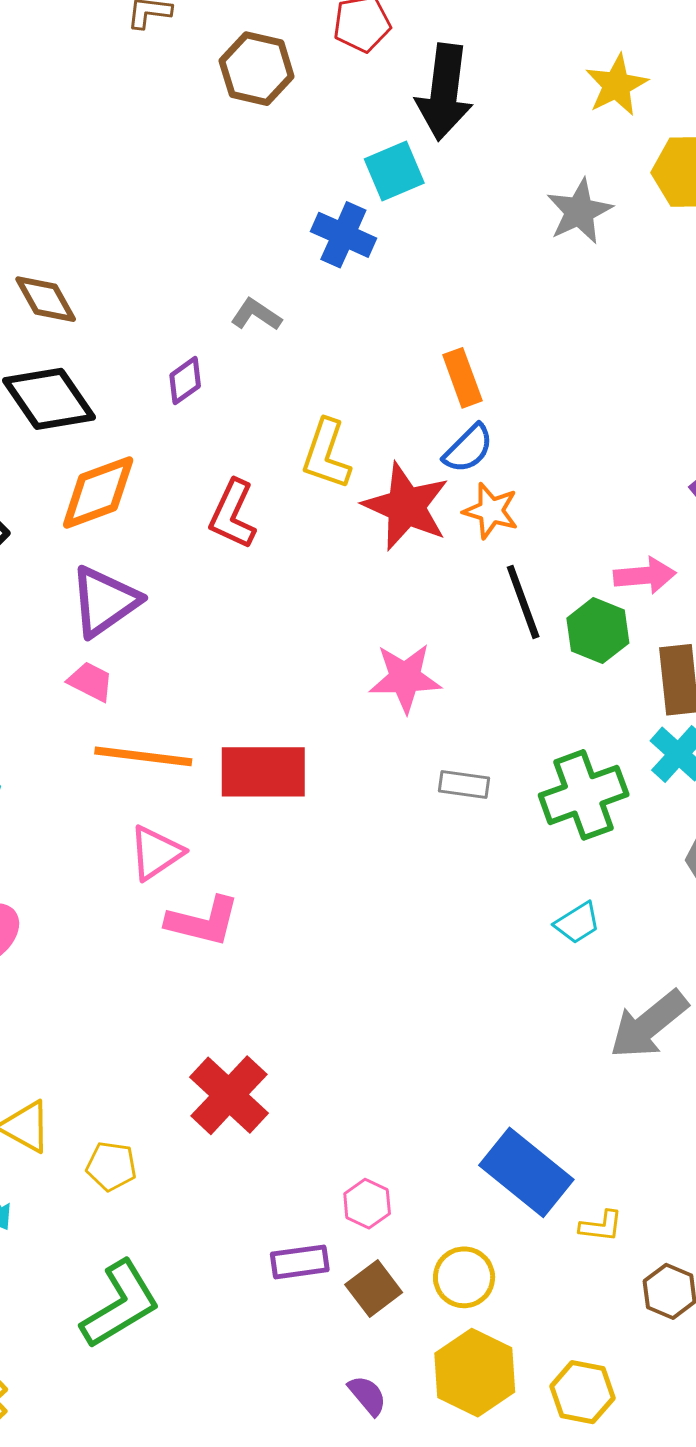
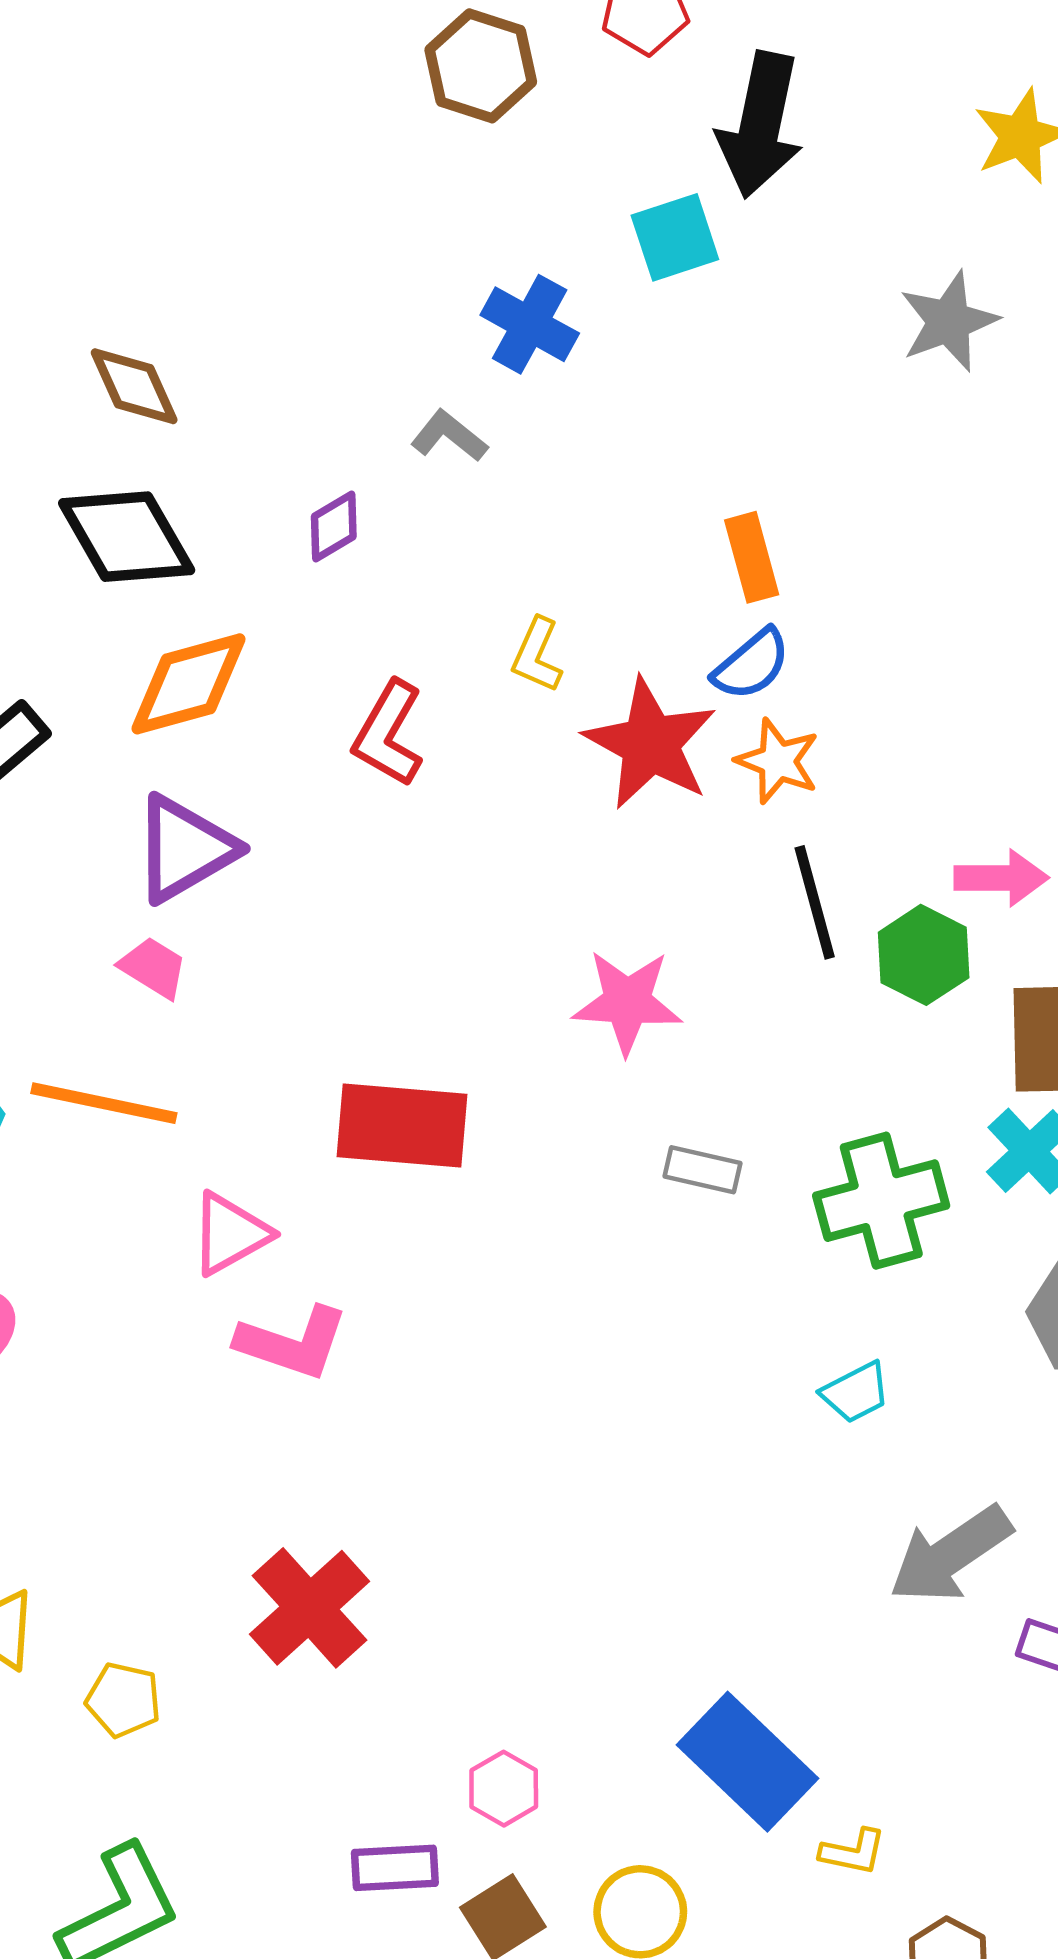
blue cross: (343, 235) -> (530, 324), moved
yellow L-shape: (326, 454) -> (537, 655), size x0.7
orange line: (143, 756) -> (104, 1103), moved

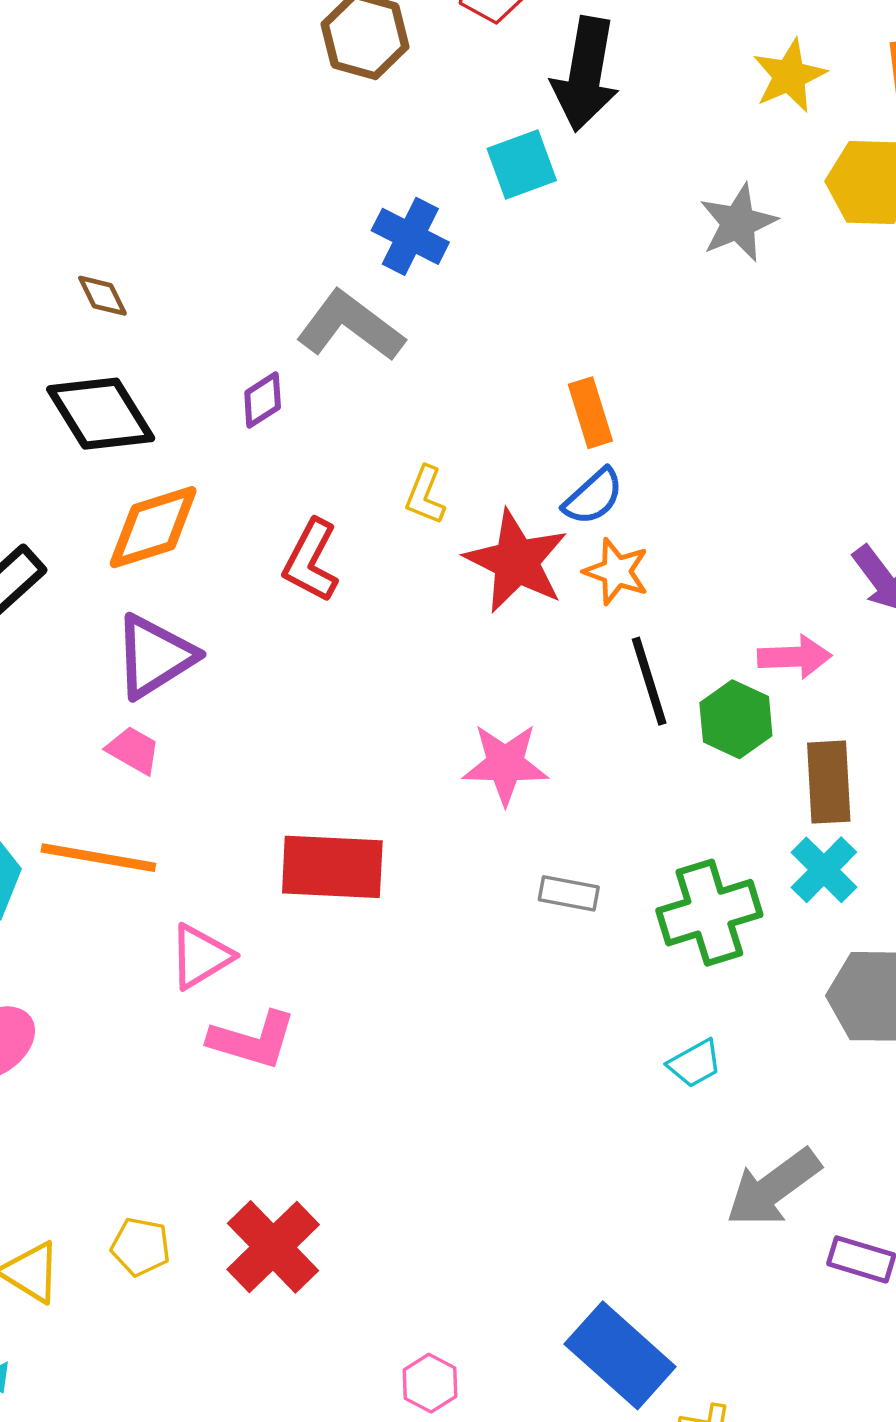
brown diamond: (134, 386) -> (102, 296), size x0.7
gray L-shape: (449, 436) -> (350, 326), size x1.8
yellow pentagon: (123, 1700) -> (141, 1247), moved

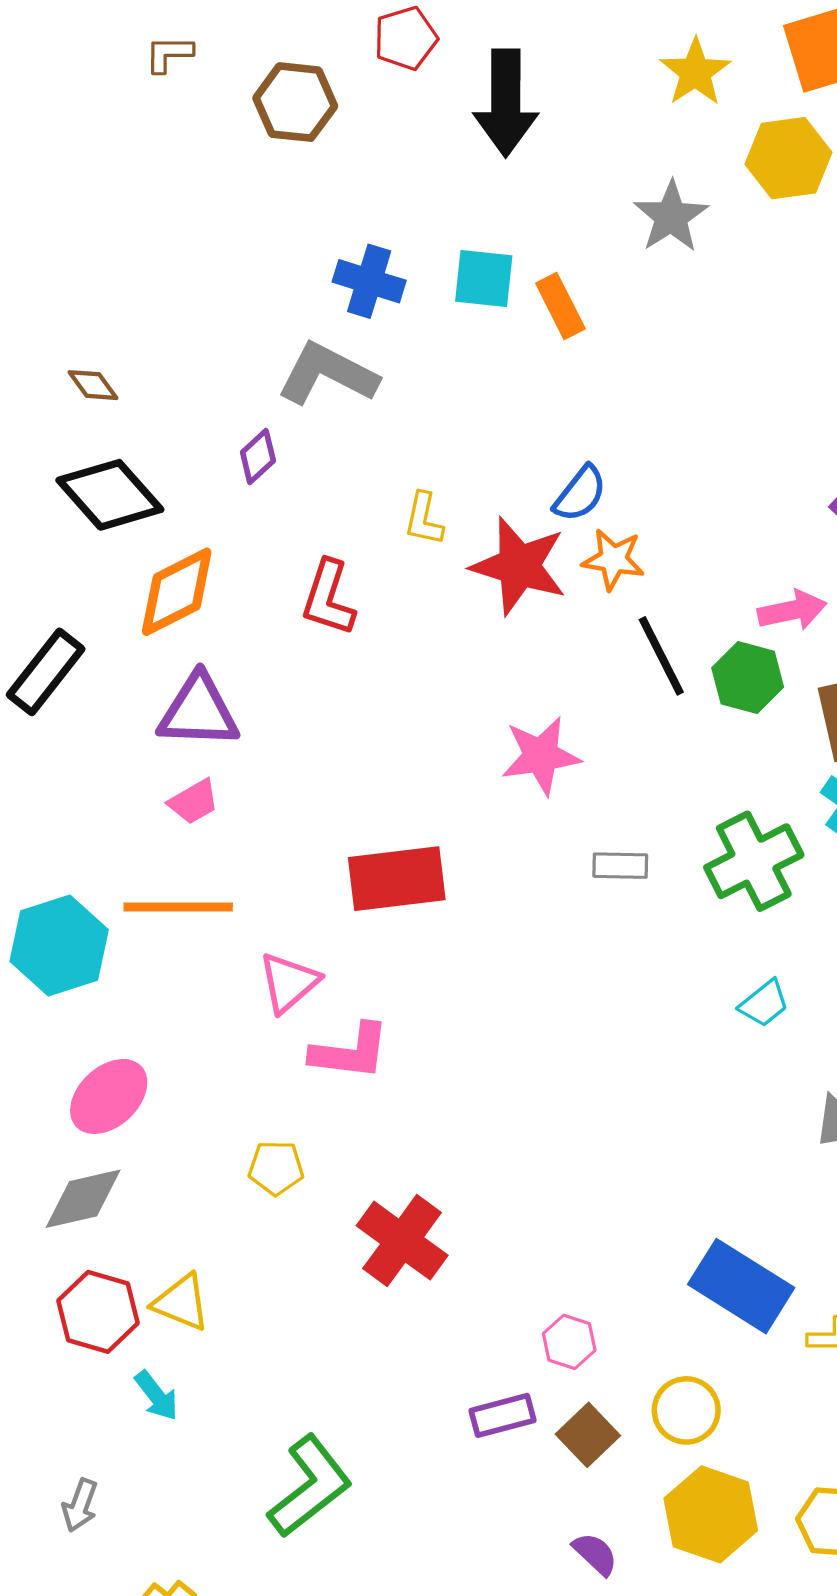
cyan square: (522, 164) -> (484, 279), moved, turned 36
orange rectangle: (590, 413) -> (560, 306), moved
purple triangle: (155, 656) -> (198, 711), turned 44
pink trapezoid: (133, 750) -> (194, 802), turned 130
yellow pentagon: (141, 1247) -> (276, 1168), moved

